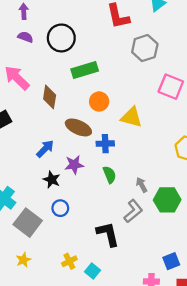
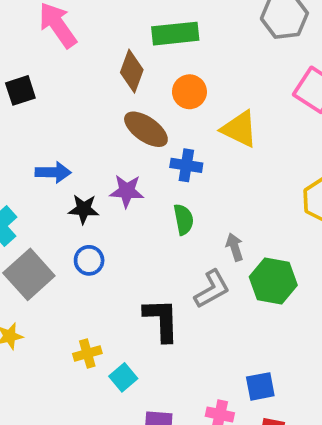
brown diamond: (50, 97) -> (132, 71), moved
blue arrow: (45, 149) -> (53, 172), moved, turned 36
black star: (52, 180) -> (84, 209), turned -30

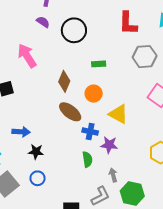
green rectangle: (175, 34) -> (99, 64), moved, size x0.6
purple star: (127, 191) -> (109, 145), moved

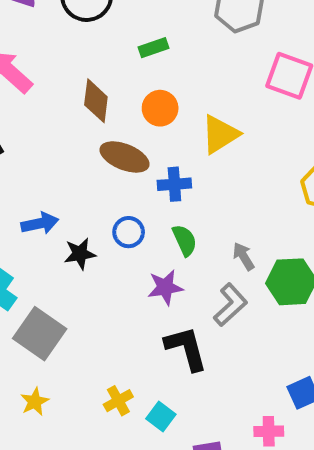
yellow triangle: (118, 114) -> (220, 134), turned -45
purple star: (109, 145) -> (165, 287), moved
blue circle: (38, 178) -> (129, 232), moved

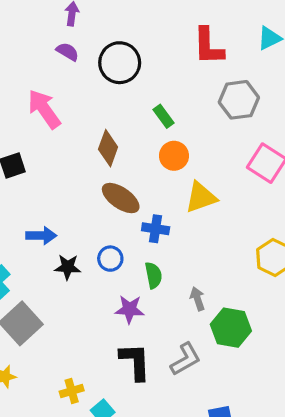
green rectangle: (153, 48) -> (164, 116), turned 60
orange circle: (160, 108) -> (174, 156), moved
gray L-shape: (230, 305) -> (186, 359), moved

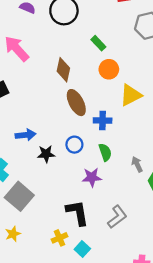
brown ellipse: (121, 198) -> (76, 103), turned 35
gray L-shape: (186, 359) -> (117, 217), moved
black L-shape: (135, 362) -> (77, 213), moved

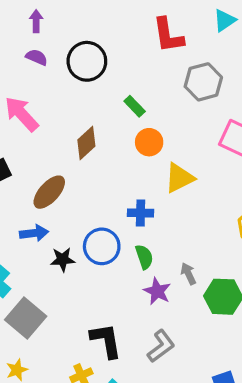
brown diamond: (63, 70) -> (86, 143), turned 35
brown ellipse: (76, 103) -> (49, 192), moved, turned 70
blue circle: (74, 145) -> (102, 246), size x1.5
purple star: (92, 177) -> (157, 291), moved, turned 30

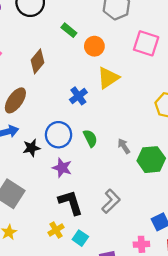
orange circle: (149, 142) -> (94, 46), moved
blue cross: (141, 213) -> (78, 96), moved, turned -30
purple star: (157, 291) -> (62, 168), moved

